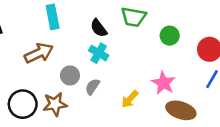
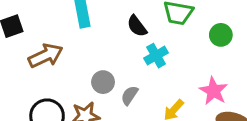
brown arrow: (39, 53) -> (46, 56), moved
cyan cross: (99, 53) -> (156, 56), moved, turned 30

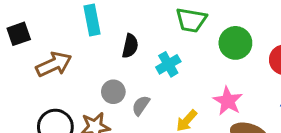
black semicircle: (137, 26) -> (130, 46), moved, turned -130
green circle: (221, 35) -> (235, 43), size x1.4

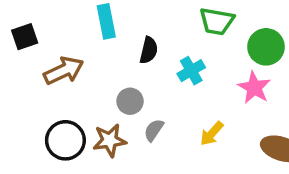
pink star: (228, 101) -> (254, 88), moved
gray semicircle: (141, 106) -> (154, 130), moved

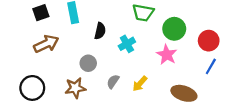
black square: (25, 37) -> (41, 13), moved
gray semicircle: (154, 130) -> (113, 82), moved
black circle: (65, 140) -> (32, 88), moved

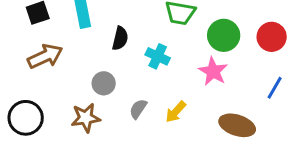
red circle: (209, 41) -> (272, 37), moved
cyan cross: (127, 44) -> (158, 56), turned -35

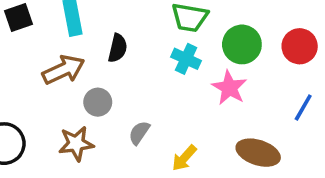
brown arrow: (45, 56) -> (64, 70), moved
cyan cross: (158, 56) -> (186, 59), moved
yellow arrow: (176, 112) -> (184, 158), moved

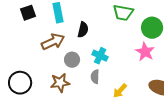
cyan cross: (186, 59) -> (100, 56), moved
gray semicircle: (139, 133) -> (95, 77), turned -32

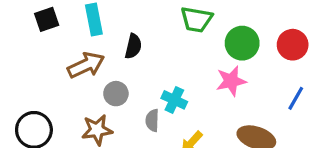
pink star: (145, 52) -> (231, 81), turned 30
cyan cross: (100, 56) -> (174, 100), moved

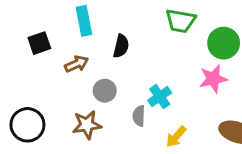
black square: (47, 19) -> (39, 43), moved
brown arrow: (86, 65) -> (77, 64), size x0.7
cyan cross: (174, 100) -> (160, 97), turned 30

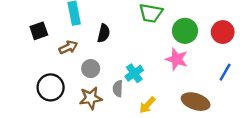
pink star: (213, 79) -> (177, 59), turned 30
black circle: (27, 125) -> (51, 87), moved
brown star: (87, 125) -> (91, 98), moved

